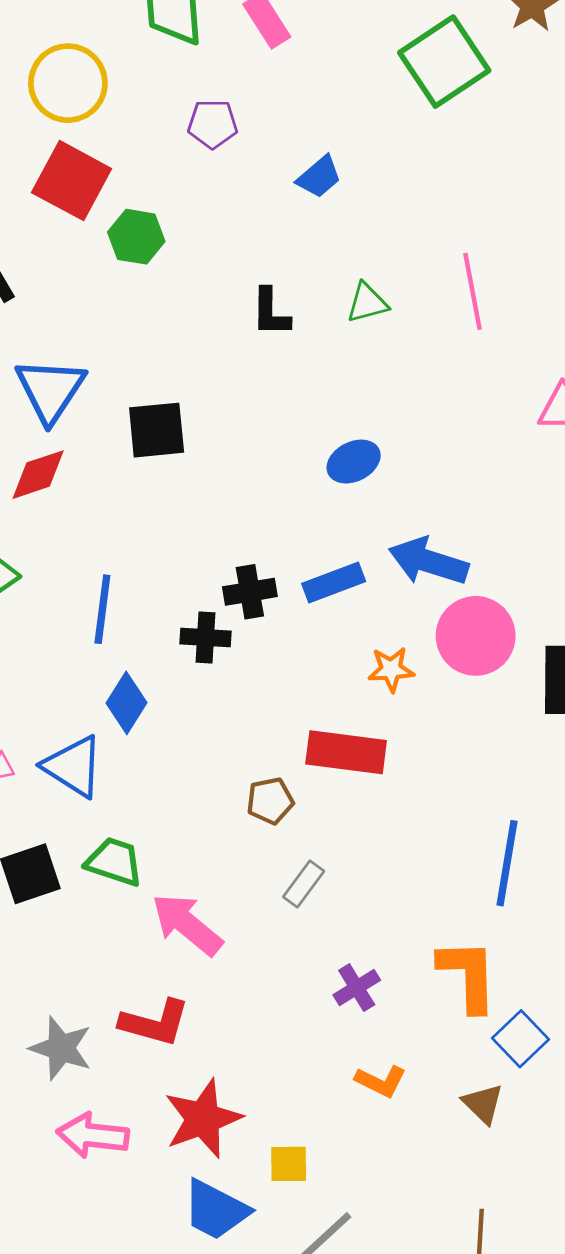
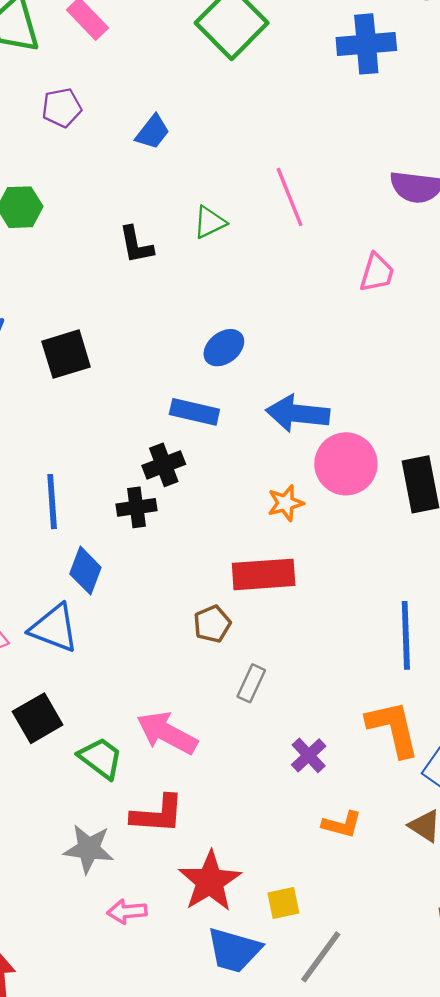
blue rectangle: (334, 582) -> (194, 412), moved, turned 45
green trapezoid: (114, 862) -> (101, 758), moved, turned 30
pink arrow: (93, 1135) -> (127, 912), size x0.7

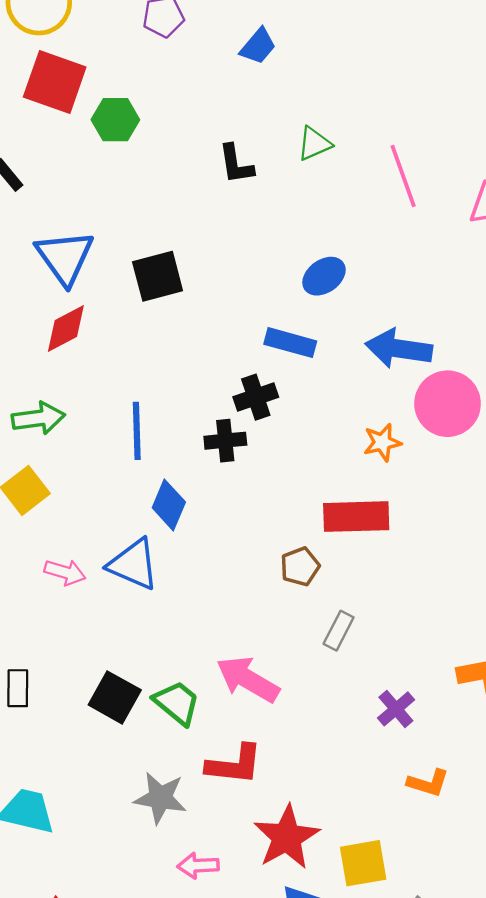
pink line: (290, 197) -> (403, 176), moved
black square: (38, 718) -> (115, 697), moved, turned -33
yellow square: (283, 903) -> (363, 863), size x1.4

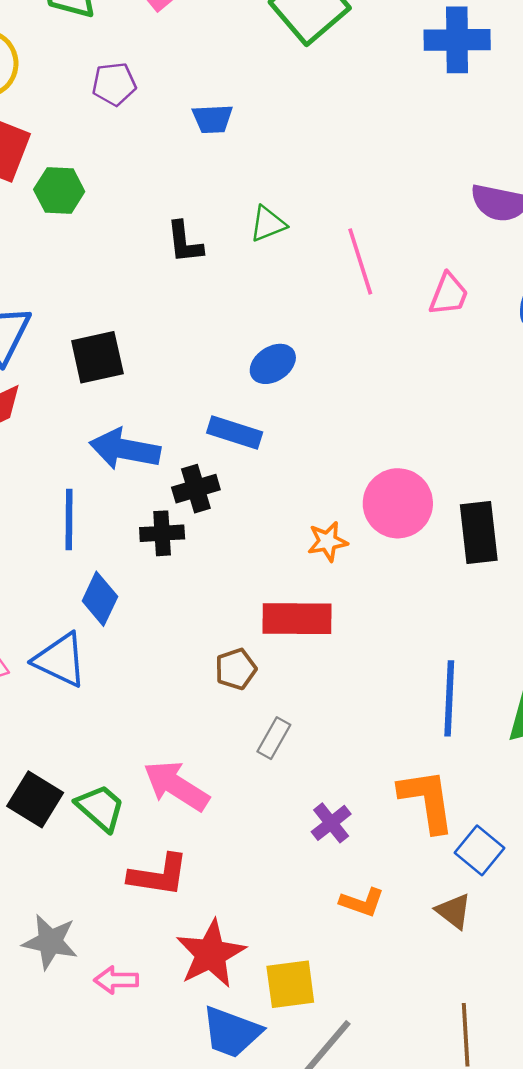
blue trapezoid: (258, 46) -> (213, 119), turned 45
blue arrow: (399, 349) -> (125, 449), moved
gray star: (160, 798) -> (50, 942), moved

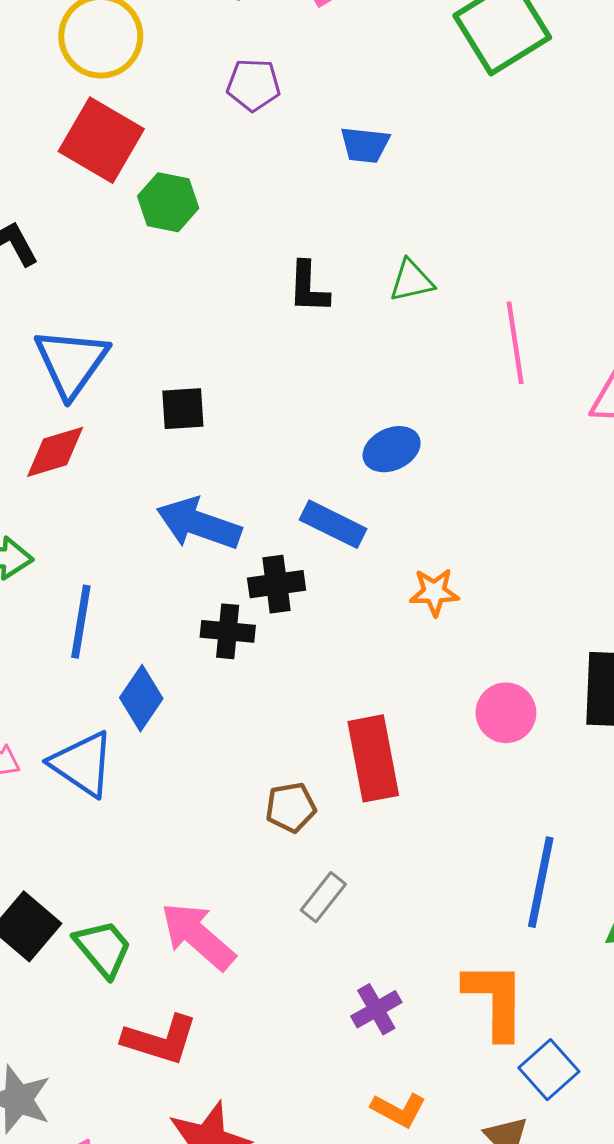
black square: (97, 357) -> (183, 409), size x0.7
pink circle: (398, 503) -> (506, 713), moved, size x0.7
blue line: (69, 519) -> (81, 622), moved
orange star: (328, 541) -> (434, 592), moved
red rectangle: (297, 619) -> (373, 758), turned 70

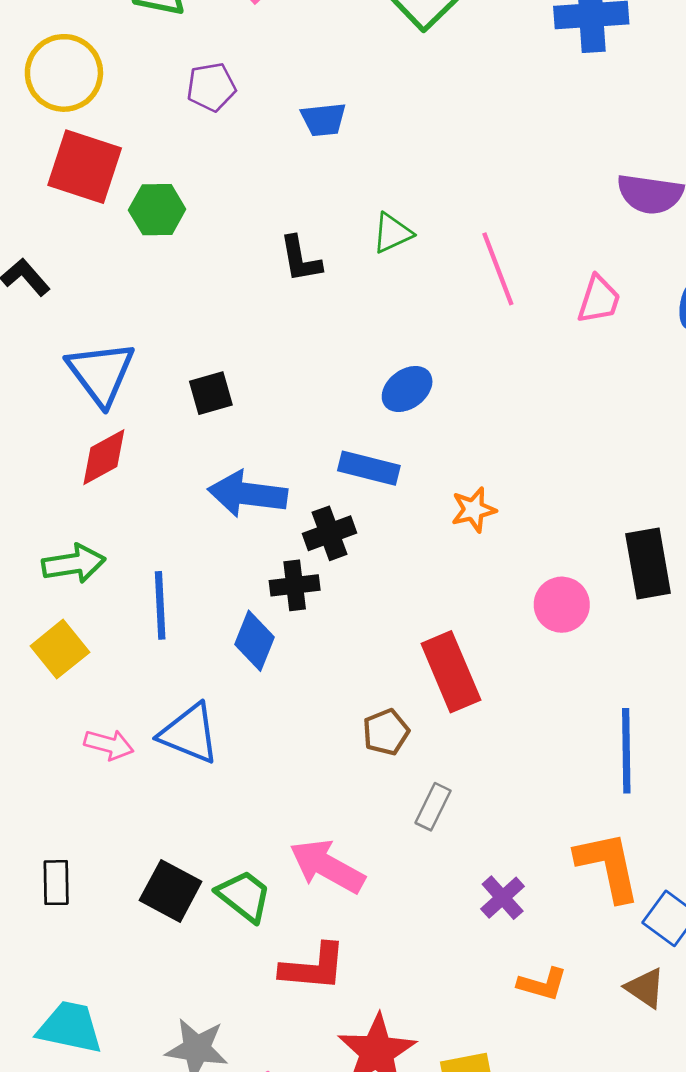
blue diamond: (141, 698) -> (254, 641), moved

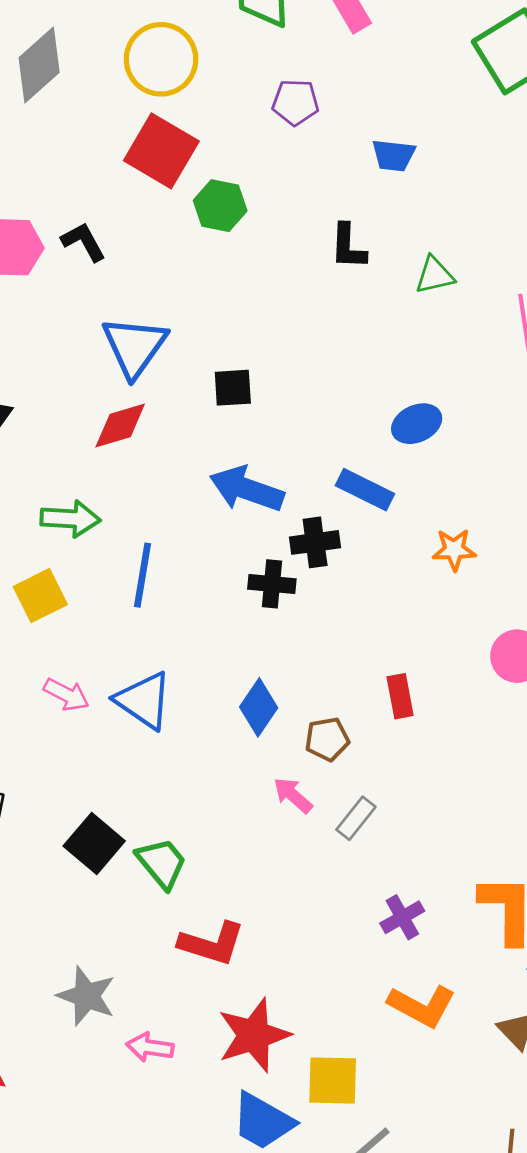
black L-shape: (300, 259) -> (348, 246), moved
blue diamond: (254, 641) -> (259, 707), moved
red rectangle: (451, 672) -> (400, 696), size x0.6
pink arrow: (327, 866) -> (293, 795), moved, size x0.6
orange L-shape: (542, 984) -> (422, 1006), size x1.4

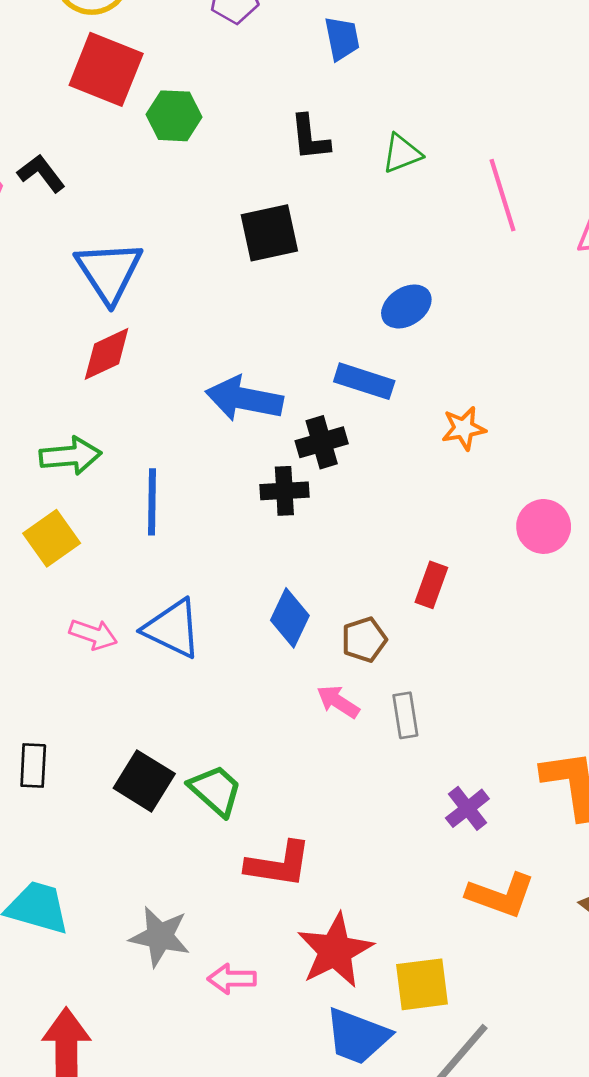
blue trapezoid: (394, 155) -> (342, 38), turned -99
black square: (233, 388) -> (269, 233), moved, size x1.4
red rectangle: (400, 696) -> (431, 585), turned 39
gray rectangle: (356, 818) -> (405, 715), turned -39

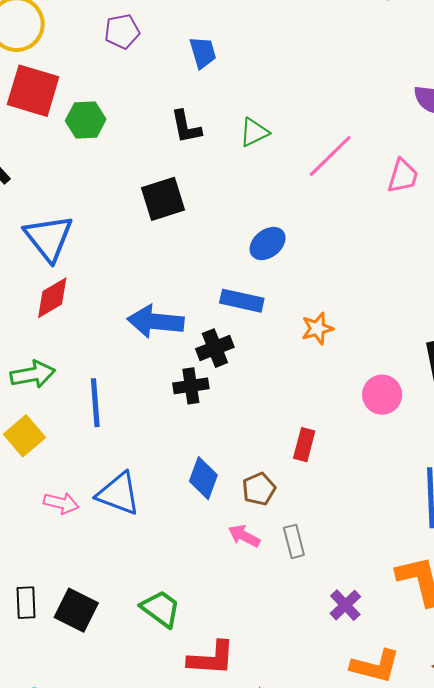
pink line: (502, 195) -> (330, 156), turned 68
black square: (144, 781) -> (76, 610), moved

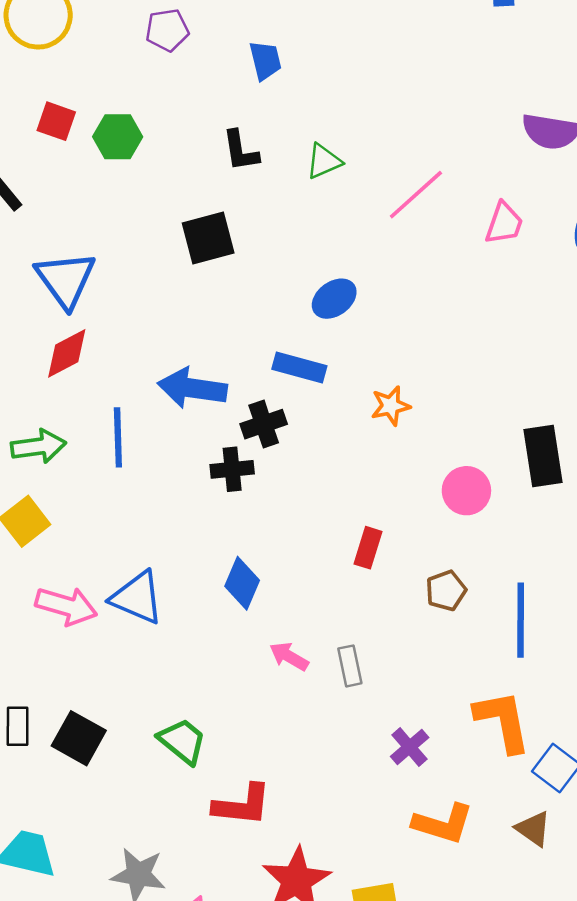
red square: (33, 91) -> (56, 121), moved, size x0.6
blue line: (95, 403) -> (118, 437), moved
brown pentagon: (259, 489) -> (446, 591), moved
pink arrow: (61, 503) -> (66, 606), size x1.4

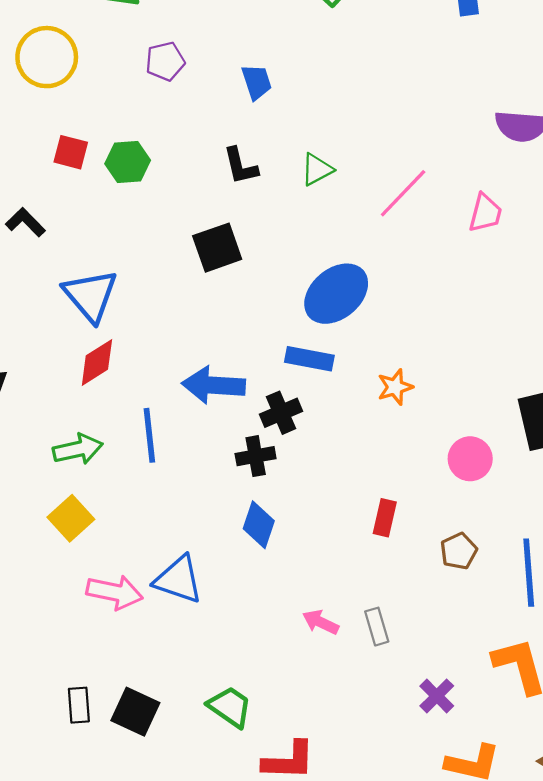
blue ellipse: (334, 299) -> (336, 294), size x1.6
blue diamond: (242, 583) -> (259, 525), moved

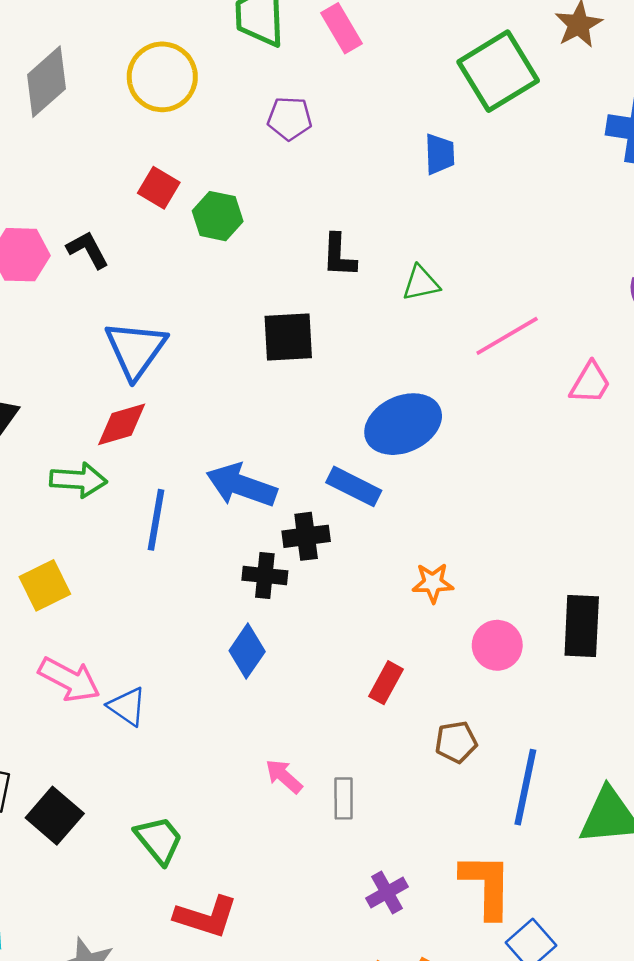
blue trapezoid: (257, 82) -> (440, 154), moved
orange star: (395, 387) -> (433, 583), moved
green arrow: (78, 449) -> (78, 480), moved
blue triangle: (178, 580) -> (127, 706), moved, size x0.7

